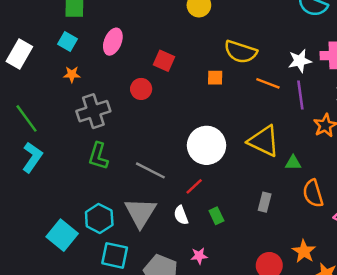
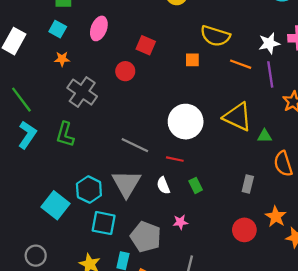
gray cross: (93, 111) -> (82, 92), turned -36
green L-shape: (98, 156) -> (65, 134), moved
red line: (194, 186) -> (175, 159), turned 56
gray rectangle: (265, 202) -> (248, 184), moved

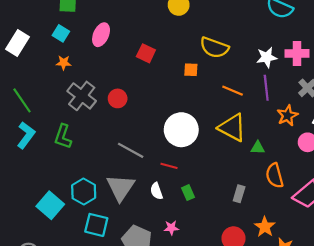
orange line: (241, 64) -> (233, 91), moved
red circle: (125, 71) -> (118, 98), moved

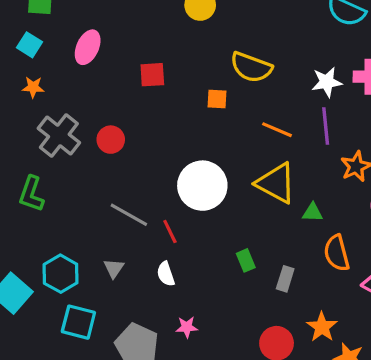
red square: (146, 53) -> (152, 75), turned -30
red line: (169, 166) -> (170, 232), moved, turned 49
gray triangle: (121, 187) -> (114, 268), size x0.5
green rectangle: (188, 193) -> (246, 260), moved

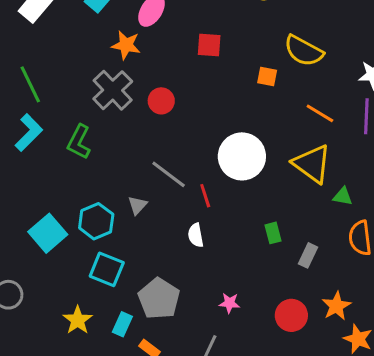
orange star: (33, 87) -> (126, 45), moved, size x1.4
gray triangle: (114, 268) -> (137, 205), moved
pink star: (187, 327) -> (229, 303), moved

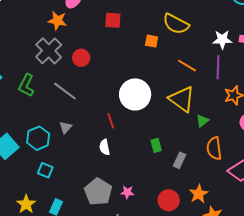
gray line: (169, 174) -> (65, 91), moved
green triangle: (343, 196) -> (202, 121), turned -48
cyan square: (107, 269) -> (45, 170), size x0.7
gray pentagon: (159, 299) -> (98, 192), moved

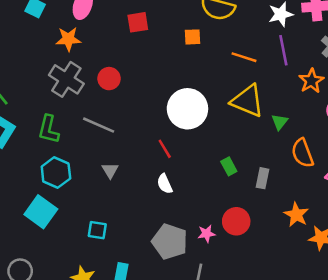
cyan hexagon: (38, 138) -> (56, 173), moved
red circle: (169, 200) -> (236, 221), moved

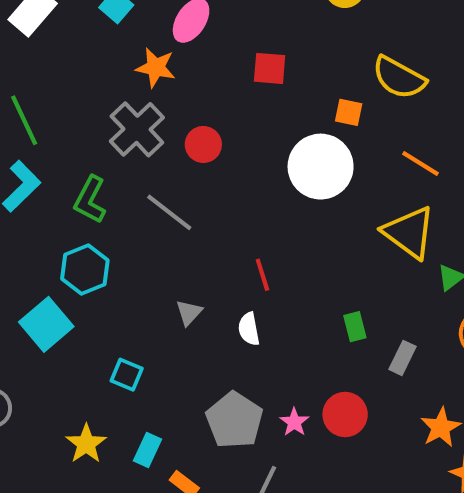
white circle: (187, 109) -> (321, 167), moved
gray triangle: (110, 170) -> (189, 313), moved
pink star: (206, 234) -> (294, 422), turned 30

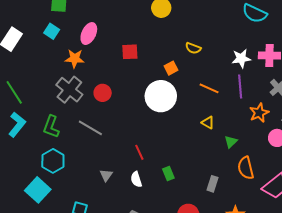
yellow semicircle: (399, 78) -> (193, 48), size x0.6
orange square: (349, 112) -> (171, 68), turned -32
yellow triangle: (409, 232) -> (208, 123), size x0.5
green rectangle: (355, 327) -> (168, 174), moved

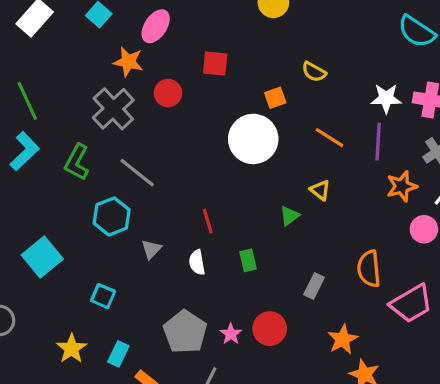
red circle: (103, 93) -> (168, 93), moved
green triangle: (231, 142) -> (289, 216), moved
cyan hexagon: (53, 161) -> (112, 216), moved

